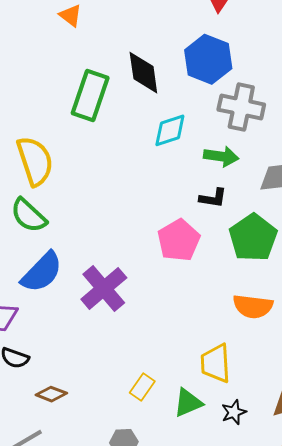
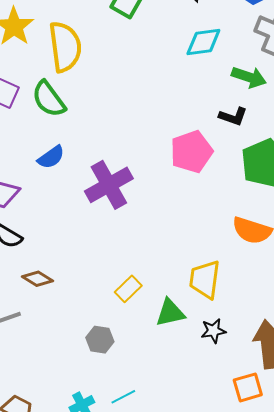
blue semicircle: (42, 272) -> (51, 157), size x0.6

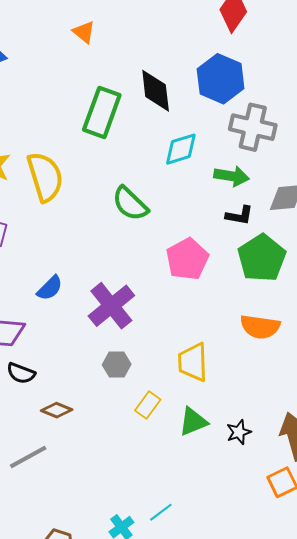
green semicircle: (49, 99) -> (130, 204), moved
black L-shape: (233, 116) -> (239, 215), moved
yellow trapezoid: (205, 279) -> (193, 362), moved
gray hexagon: (100, 340) -> (117, 365), moved

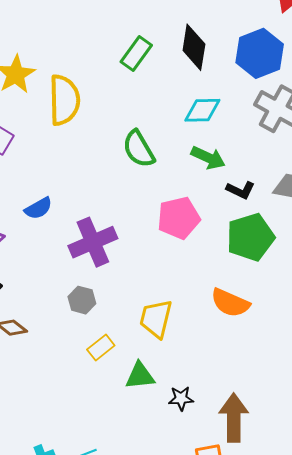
green rectangle: (102, 112) -> (136, 53), size x0.7
green arrow: (231, 176) -> (208, 158), moved

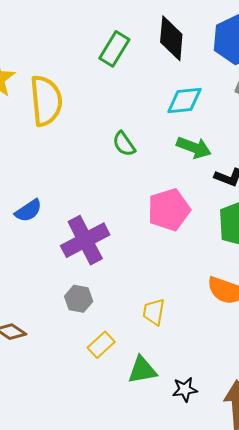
green semicircle: (139, 149) -> (124, 144), size x0.7
yellow trapezoid: (156, 319) -> (154, 312), size x0.7

